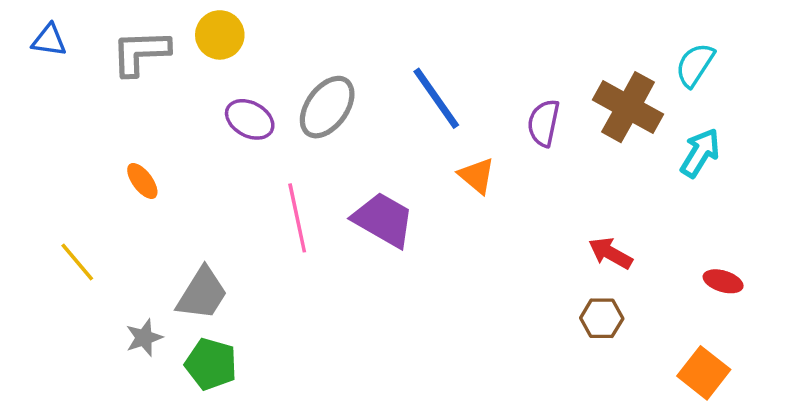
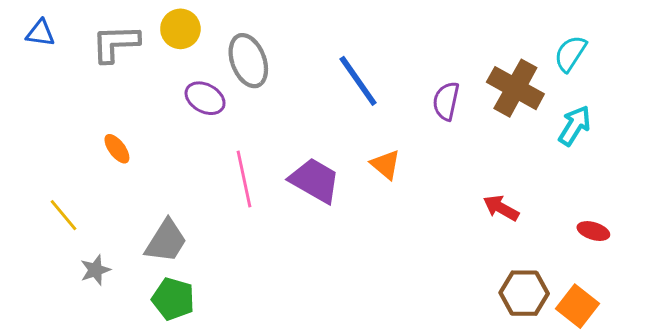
gray ellipse: (327, 107) -> (248, 61), moved, turned -57
orange triangle: (477, 176) -> (385, 165), moved
brown hexagon: (602, 318) -> (524, 293), moved, size x1.4
gray star: (144, 338) -> (95, 270), moved

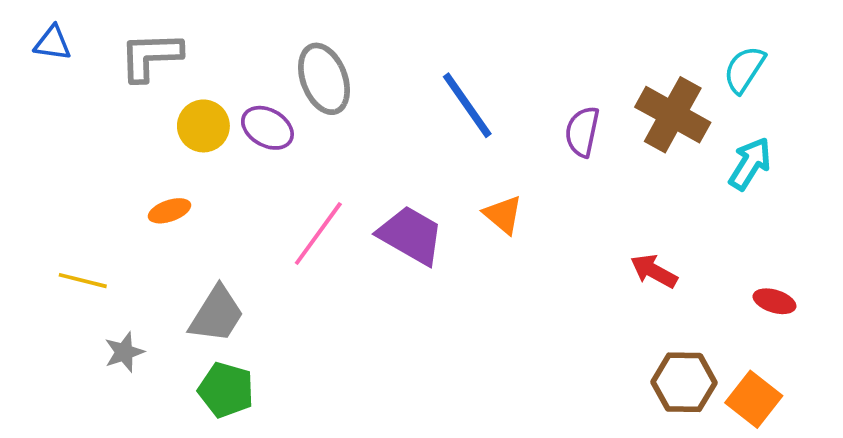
yellow circle: (180, 29) -> (203, 126), moved
orange ellipse: (117, 149) -> (169, 211), moved, turned -72
pink line: (244, 179) -> (318, 233), turned 48
yellow line: (64, 215) -> (83, 281), turned -36

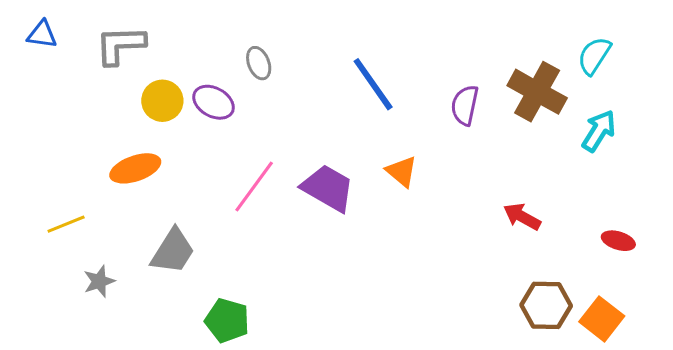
gray ellipse: (324, 79) -> (259, 63), size x0.6
orange ellipse: (169, 211) -> (135, 168), size x1.5
yellow line: (83, 281) -> (66, 224), turned -36
green pentagon: (226, 390) -> (227, 320), moved

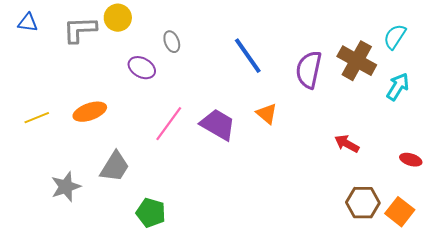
yellow circle: (162, 101) -> (118, 18), moved
purple semicircle: (465, 105) -> (309, 70), size x1.4
yellow line: (66, 224) -> (37, 118), moved
gray star: (99, 281) -> (66, 187), size x1.4

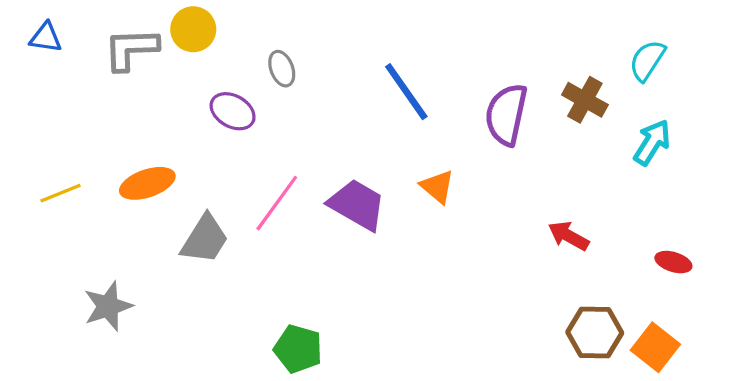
brown cross: (357, 61) -> (585, 100), size x0.7
gray trapezoid: (115, 167) -> (205, 239), moved
green pentagon: (151, 213) -> (298, 349), moved

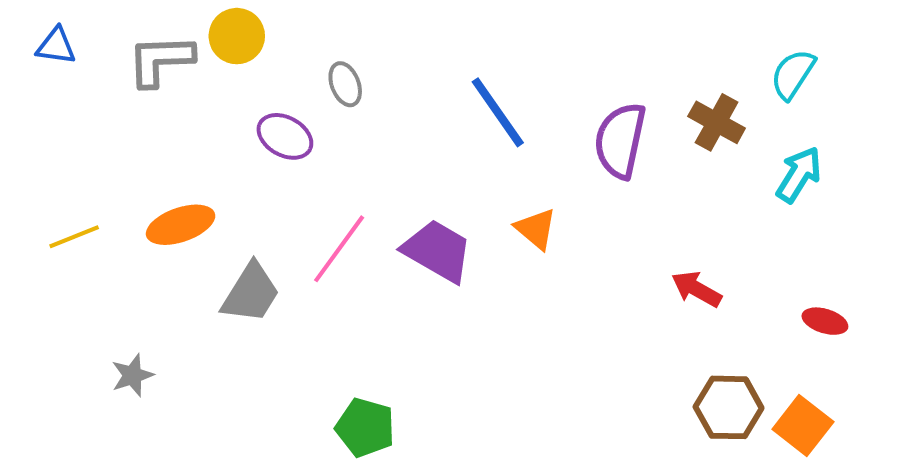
gray star: (108, 306) -> (132, 375), size x0.7

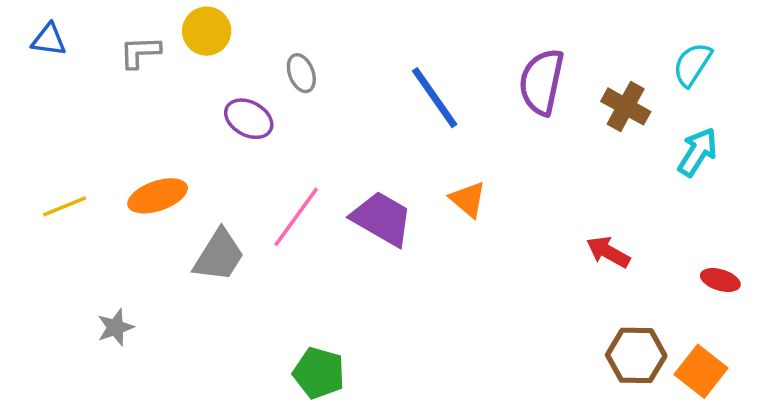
gray L-shape: (160, 60) -> (140, 52), size x0.7
purple semicircle: (620, 140) -> (542, 82), moved

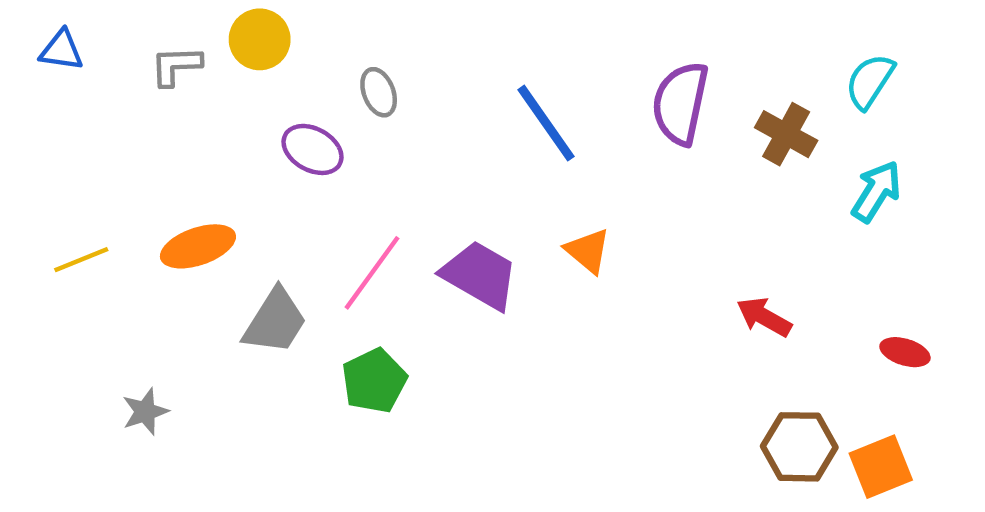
orange square: (701, 371) -> (881, 467), turned 30
green pentagon: (319, 373) -> (374, 381), moved, turned 30

